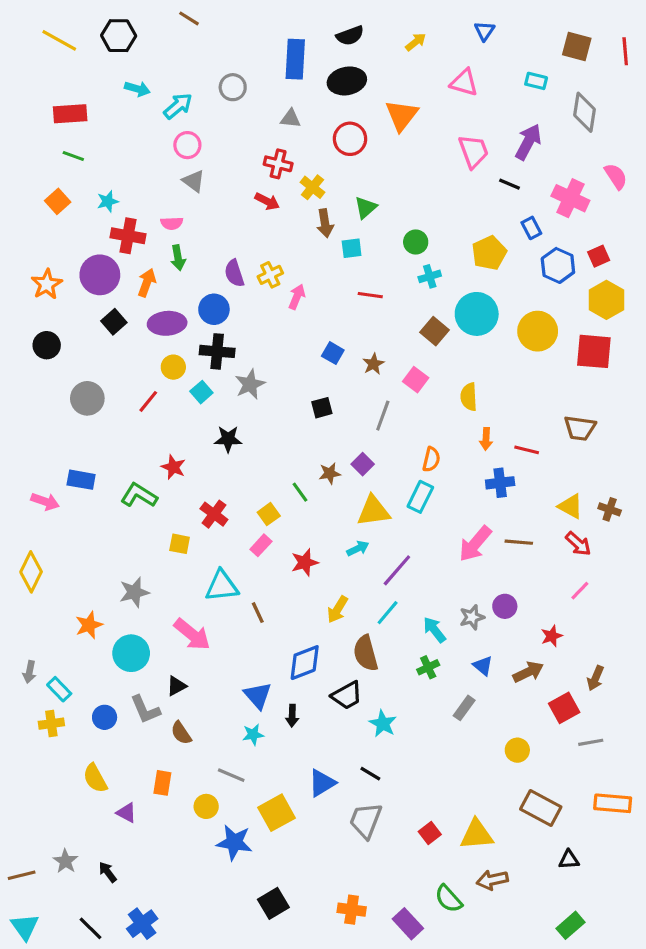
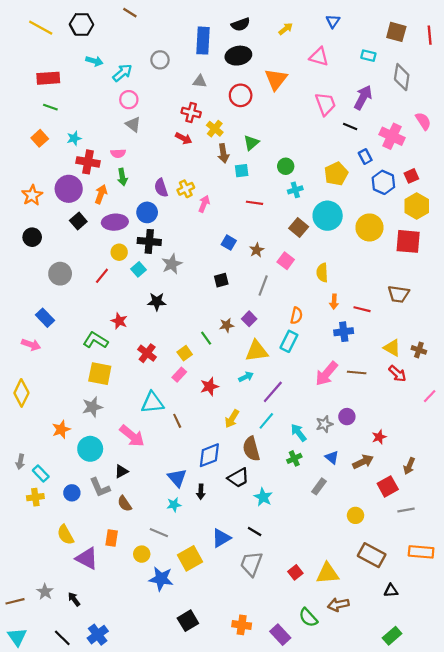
blue rectangle: (81, 480) -> (45, 318), moved, turned 36
yellow square: (180, 544) -> (100, 374), moved, size x1.6
pink line: (580, 591) -> (430, 396), moved
purple triangle: (126, 813) -> (87, 558), size x1.6

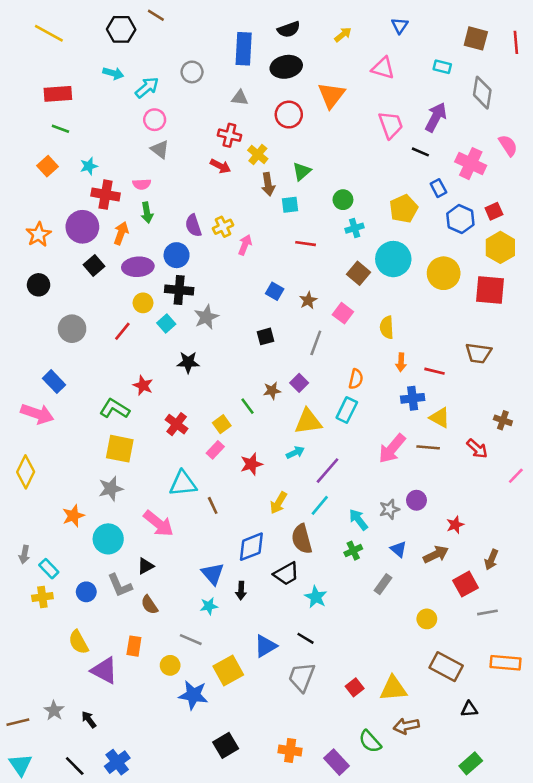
black hexagon: (82, 24) -> (121, 29), moved
pink arrow: (31, 345) -> (37, 414), size x1.4
yellow triangle: (392, 348) -> (440, 418), moved

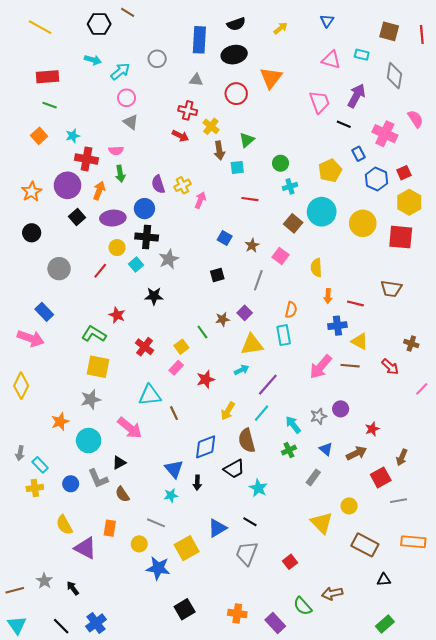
pink triangle: (383, 68) -> (331, 60), moved
cyan rectangle: (347, 410) -> (284, 335), turned -36
yellow triangle: (393, 689) -> (322, 523), moved, turned 50

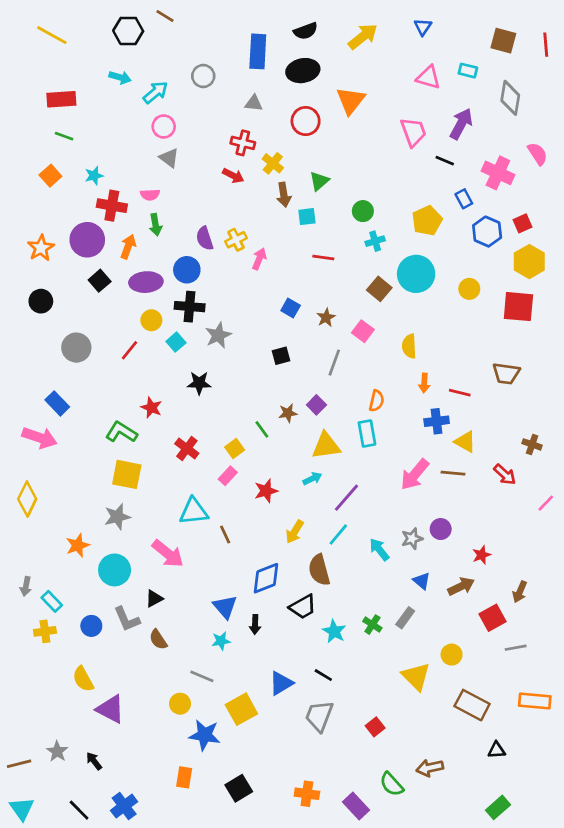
yellow arrow: (281, 28) -> (363, 36), size x1.6
yellow circle: (363, 223) -> (469, 289), size x0.6
green cross: (289, 450) -> (372, 625), moved, turned -32
orange rectangle: (110, 528) -> (184, 777), moved

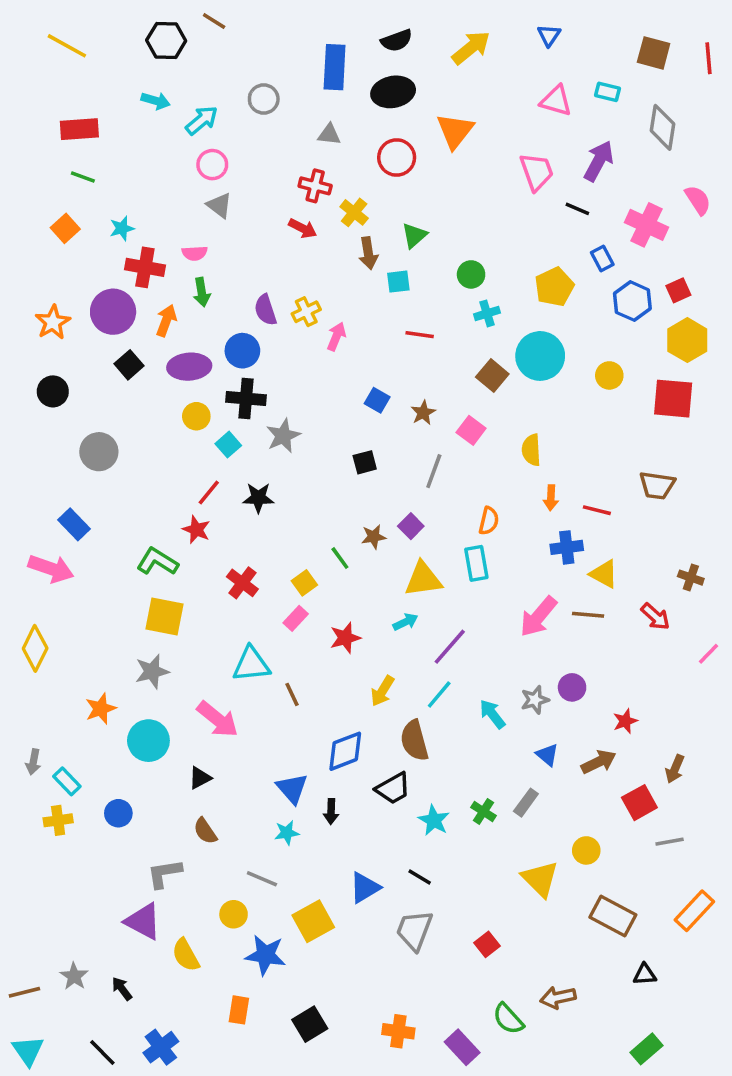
red line: (130, 350) -> (209, 492), moved
gray L-shape: (127, 619) -> (164, 873), moved, turned 104
yellow semicircle: (83, 679) -> (186, 955), moved
orange rectangle: (535, 701) -> (694, 911), turned -52

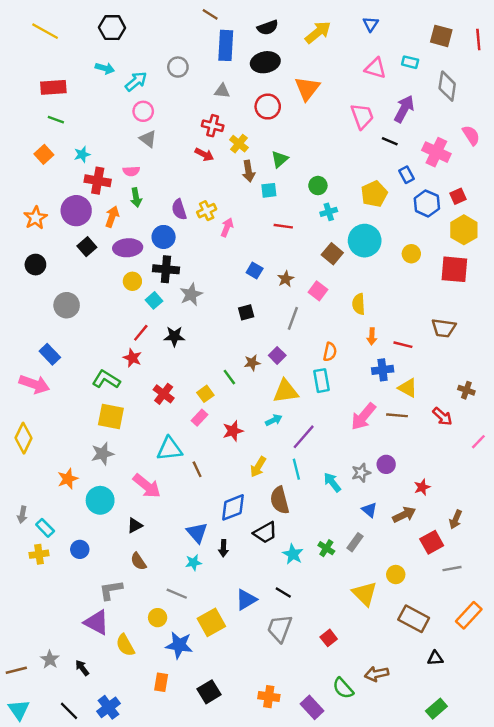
brown line: (214, 21) -> (210, 14), moved
cyan line: (439, 694) -> (296, 469), turned -54

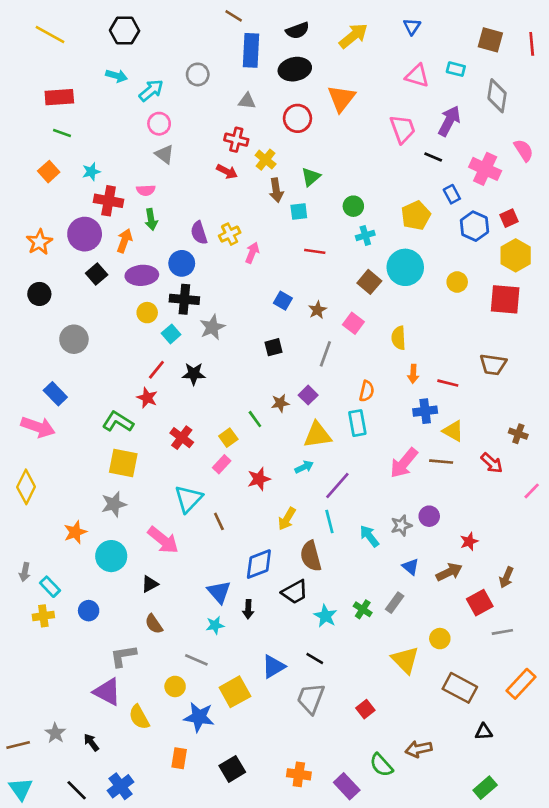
cyan triangle: (170, 449) -> (188, 499), turned -40

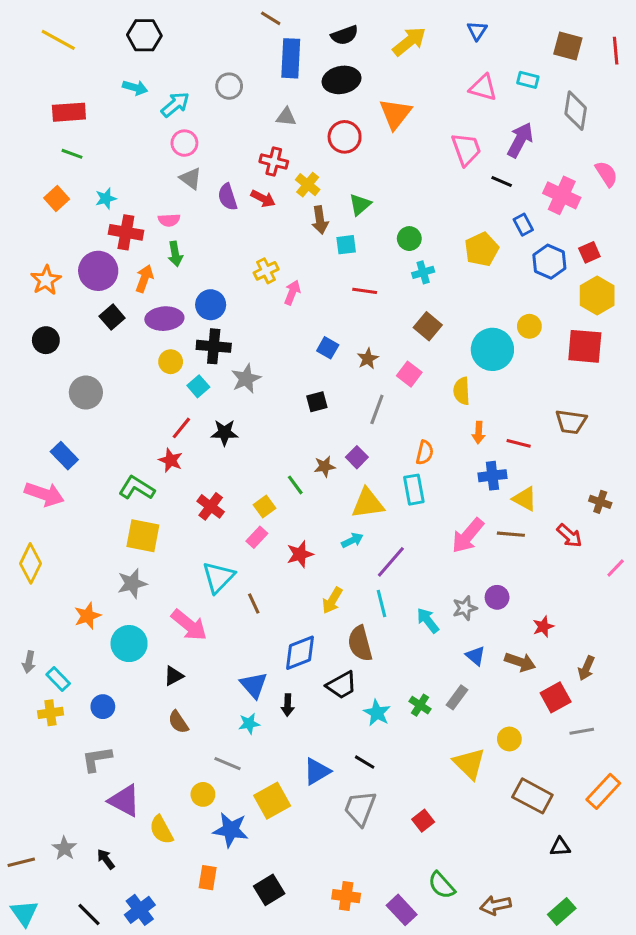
purple semicircle: (199, 233) -> (228, 197), moved
cyan circle: (405, 267) -> (492, 349), moved
brown arrow: (449, 572) -> (520, 662), turned 45
gray L-shape: (123, 656) -> (97, 759), moved
brown arrow: (419, 749) -> (496, 905), moved

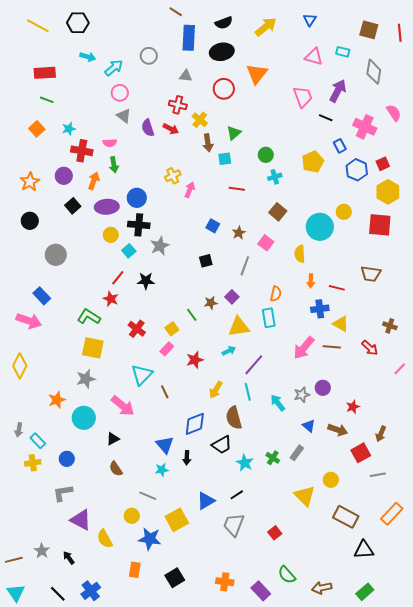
black hexagon: (144, 35) -> (78, 23), moved
purple circle: (98, 271) -> (64, 176), size x0.7
black line: (365, 762) -> (237, 495), turned -64
black triangle: (560, 847) -> (364, 550), size x1.5

